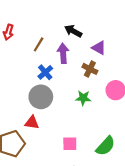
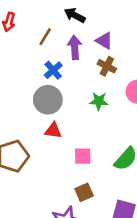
black arrow: (73, 31) -> (75, 15), moved
purple triangle: (99, 48) -> (104, 41), moved
red triangle: (32, 123) -> (53, 131), moved

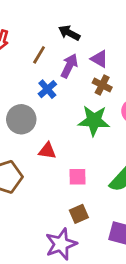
purple arrow: (75, 47) -> (69, 66), turned 30
gray circle: (48, 100) -> (21, 119), moved
green star: (99, 101) -> (94, 121), size x1.6

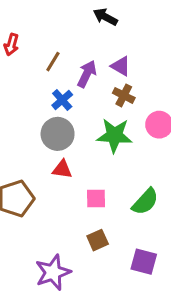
black arrow: (69, 33) -> (105, 17), moved
gray circle: (21, 119) -> (58, 134), moved
purple star: (61, 244) -> (53, 272), moved

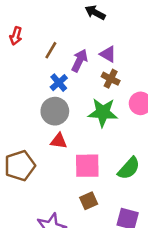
pink square: (96, 199) -> (87, 166), size x1.5

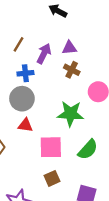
purple triangle: (108, 54) -> (69, 48), turned -35
blue cross: (59, 83) -> (25, 73), turned 35
green star: (103, 112) -> (70, 114), moved

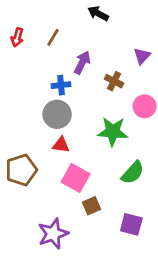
brown line: (18, 44) -> (53, 37), moved
purple triangle: (69, 48) -> (142, 56), moved, turned -42
pink square: (51, 147) -> (76, 178), moved, turned 30

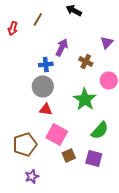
brown line: (53, 37) -> (38, 19), moved
green star: (113, 132) -> (85, 99), turned 30
brown pentagon: (21, 170) -> (25, 144), moved
purple square: (131, 224) -> (94, 158), moved
purple star: (53, 234) -> (32, 176), moved, size x0.6

